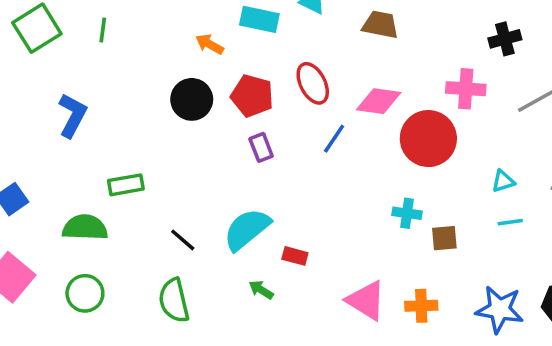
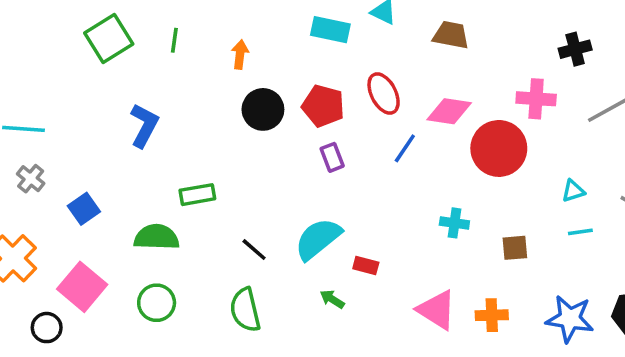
orange arrow: (210, 44) -> (240, 54), moved, turned 68
cyan cross: (407, 213) -> (454, 223), moved

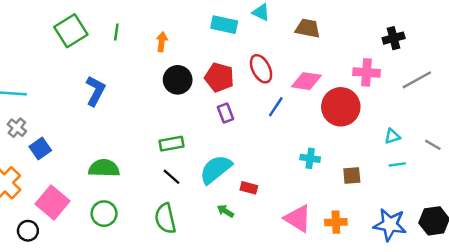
green rectangle: (197, 195) -> (171, 144), moved
blue square: (84, 209) -> (40, 149), moved

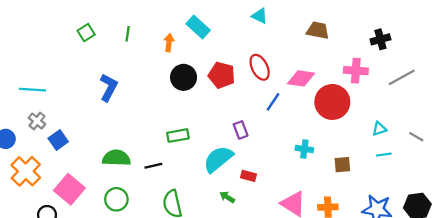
cyan rectangle: (224, 25) -> (198, 27), moved, turned 30
brown trapezoid: (308, 28) -> (318, 30), moved
green square: (71, 31) -> (86, 33), size x0.6
purple rectangle: (225, 113) -> (241, 130), moved
black line: (171, 177) -> (153, 166), moved, turned -54

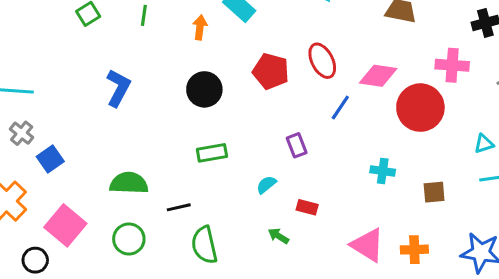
black circle: (184, 77) -> (204, 89), moved
cyan semicircle: (218, 159) -> (266, 185), size x0.5
black line: (153, 166) -> (179, 207), moved

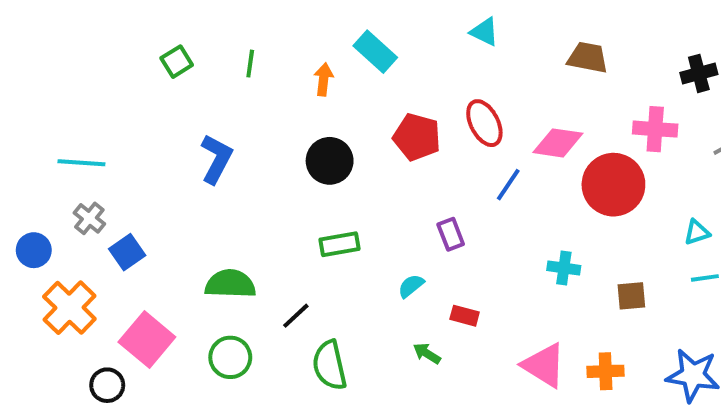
black line: (179, 207) -> (296, 316), turned -30

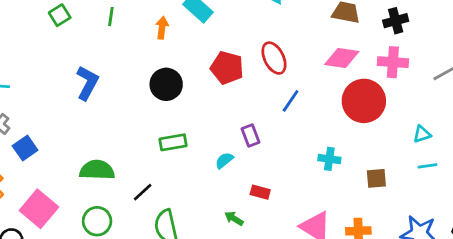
black cross: (699, 73) -> (396, 21), moved
pink diamond: (558, 143) -> (342, 58), moved
cyan semicircle: (411, 286) -> (224, 160), moved

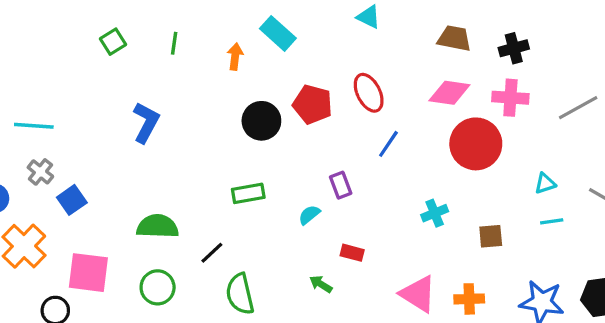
black circle: (166, 84) -> (261, 121), moved
cyan cross: (329, 159) -> (435, 213), turned -30
pink square: (39, 209) -> (88, 273), turned -33

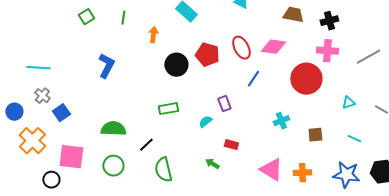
orange arrow: (235, 56) -> (153, 35), moved
pink diamond: (449, 93) -> (273, 47), moved
cyan line: (552, 221) -> (354, 139), moved, turned 32

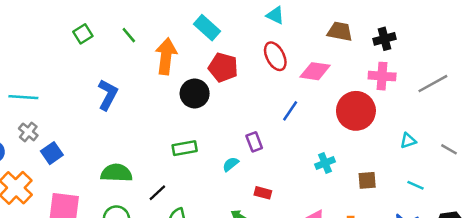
green line: (123, 18) -> (129, 35), turned -48
orange arrow: (153, 35) -> (166, 56), size x1.8
red ellipse: (241, 48) -> (275, 56), moved
red pentagon: (207, 55) -> (223, 67), moved

